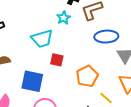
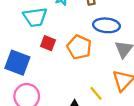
orange pentagon: (87, 76) -> (79, 47), moved, turned -30

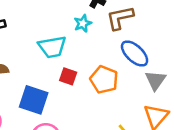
blue ellipse: (106, 25) -> (135, 53), turned 40

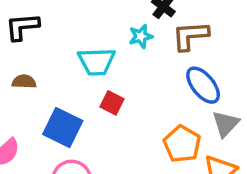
orange pentagon: (104, 80) -> (182, 144), moved

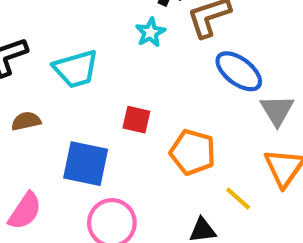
cyan trapezoid: (97, 62) -> (76, 69), moved
orange pentagon: (182, 144) -> (193, 152), moved

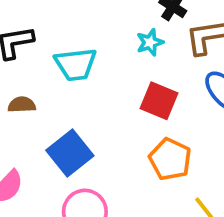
red square: (136, 120) -> (159, 101), moved, size x1.4
blue square: (86, 164) -> (70, 153), turned 30

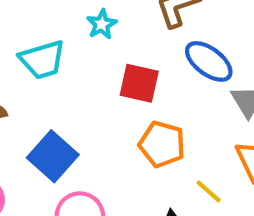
cyan star: (150, 42) -> (102, 24), moved

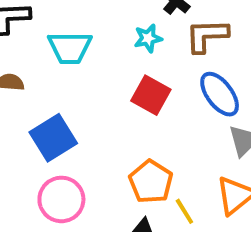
cyan star: (102, 24) -> (148, 38), moved
orange pentagon: (162, 144) -> (151, 182), moved

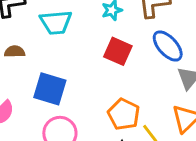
blue square: (53, 138) -> (50, 89), turned -36

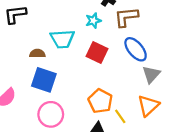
cyan trapezoid: (56, 22) -> (62, 39), moved
brown semicircle: (15, 52) -> (37, 54), moved

